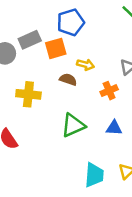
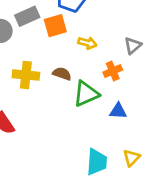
brown semicircle: (68, 79) -> (62, 74), moved
green triangle: (73, 125) -> (86, 94), moved

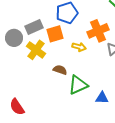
orange cross: (113, 71) -> (98, 31), moved, size x1.5
yellow cross: (26, 75) -> (36, 50), moved, turned 30

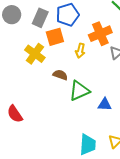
gray rectangle: (34, 27) -> (40, 18), moved, turned -42
gray circle: (14, 38) -> (12, 15), moved
yellow arrow: (79, 47) -> (80, 51), turned 88

